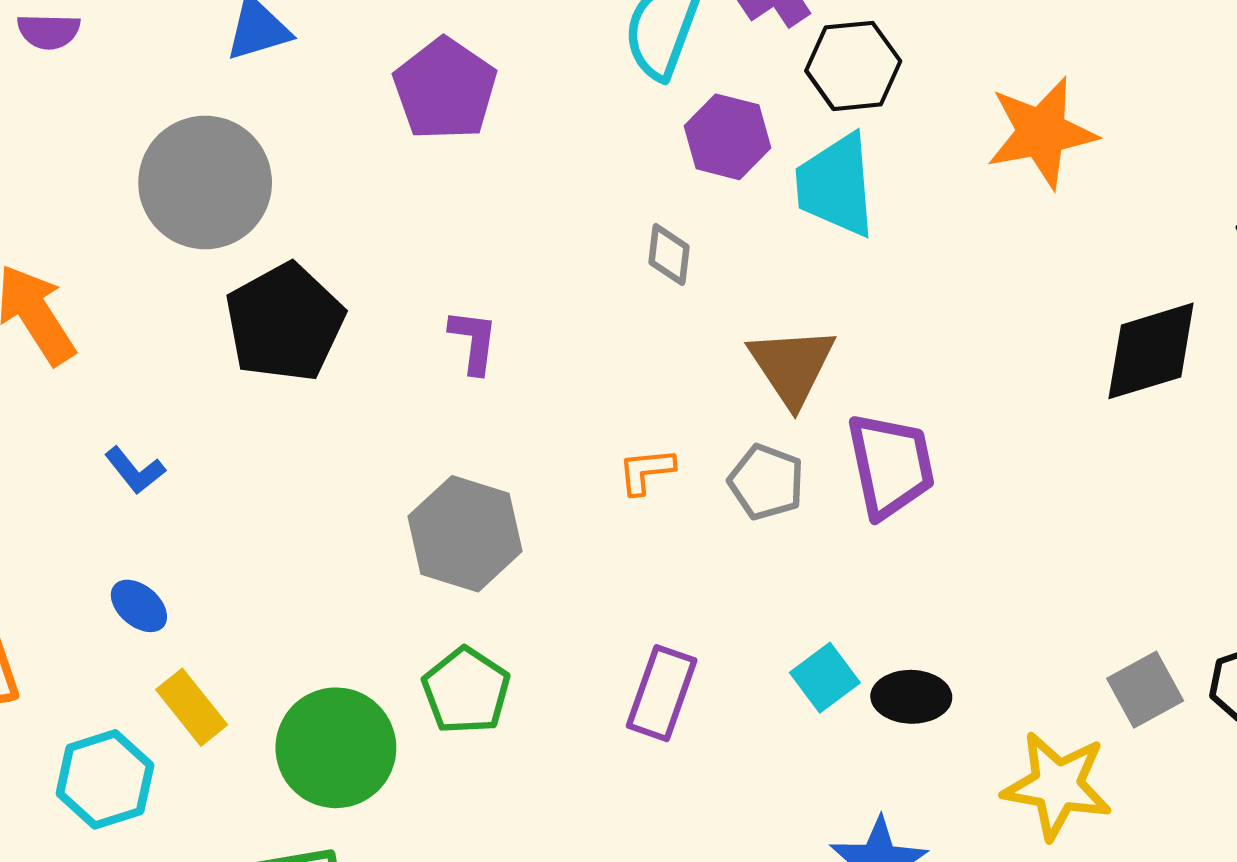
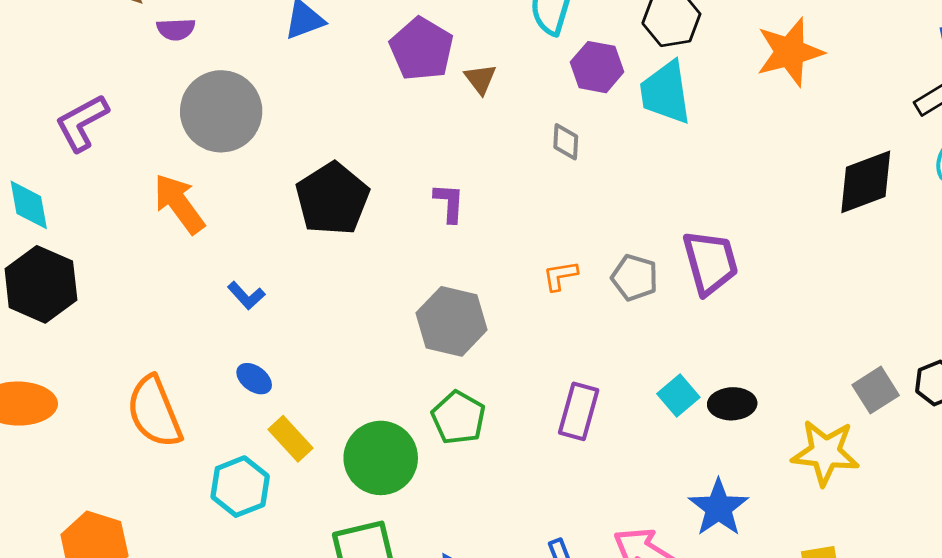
gray circle: (205, 182) -> (221, 111), moved
brown triangle: (792, 366) -> (480, 79), moved, size x0.6

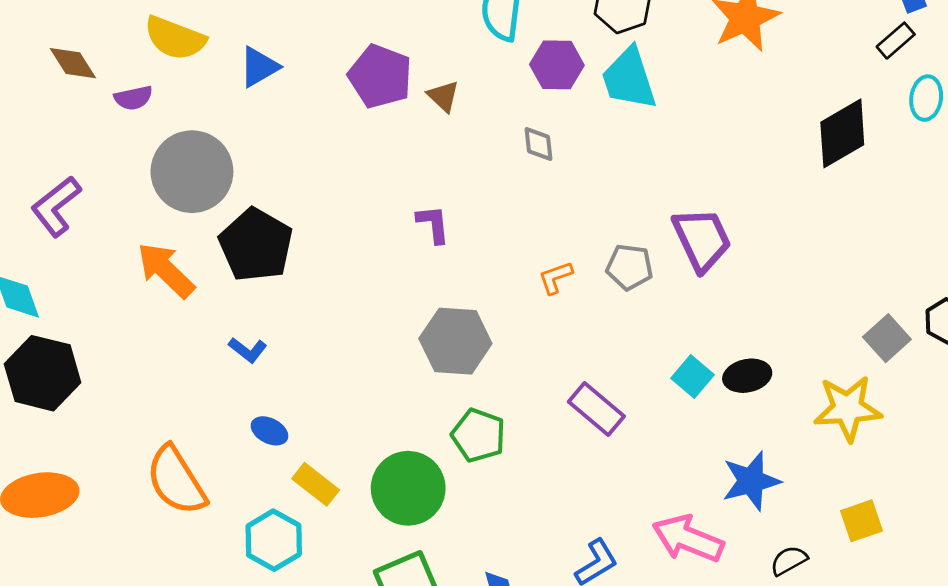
black pentagon: (332, 199) -> (256, 245), moved
purple rectangle: (579, 411) -> (596, 409), turned -56
blue star: (719, 508) -> (751, 481), turned 30

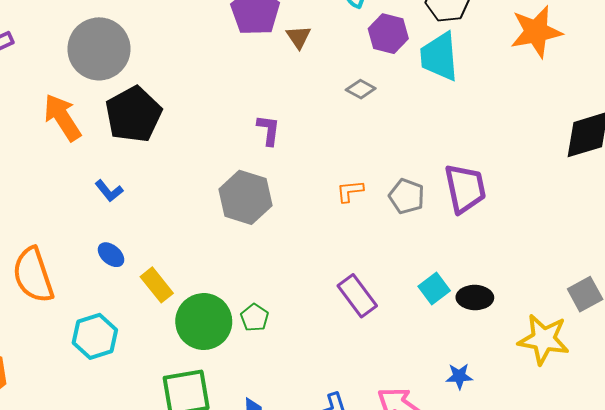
gray diamond: (538, 144) -> (361, 89), turned -68
gray hexagon: (455, 341) -> (245, 197), moved
green pentagon: (478, 435) -> (255, 318), moved, size x0.7
blue star: (751, 481) -> (459, 376), size x0.6
yellow rectangle: (316, 484) -> (157, 285), moved

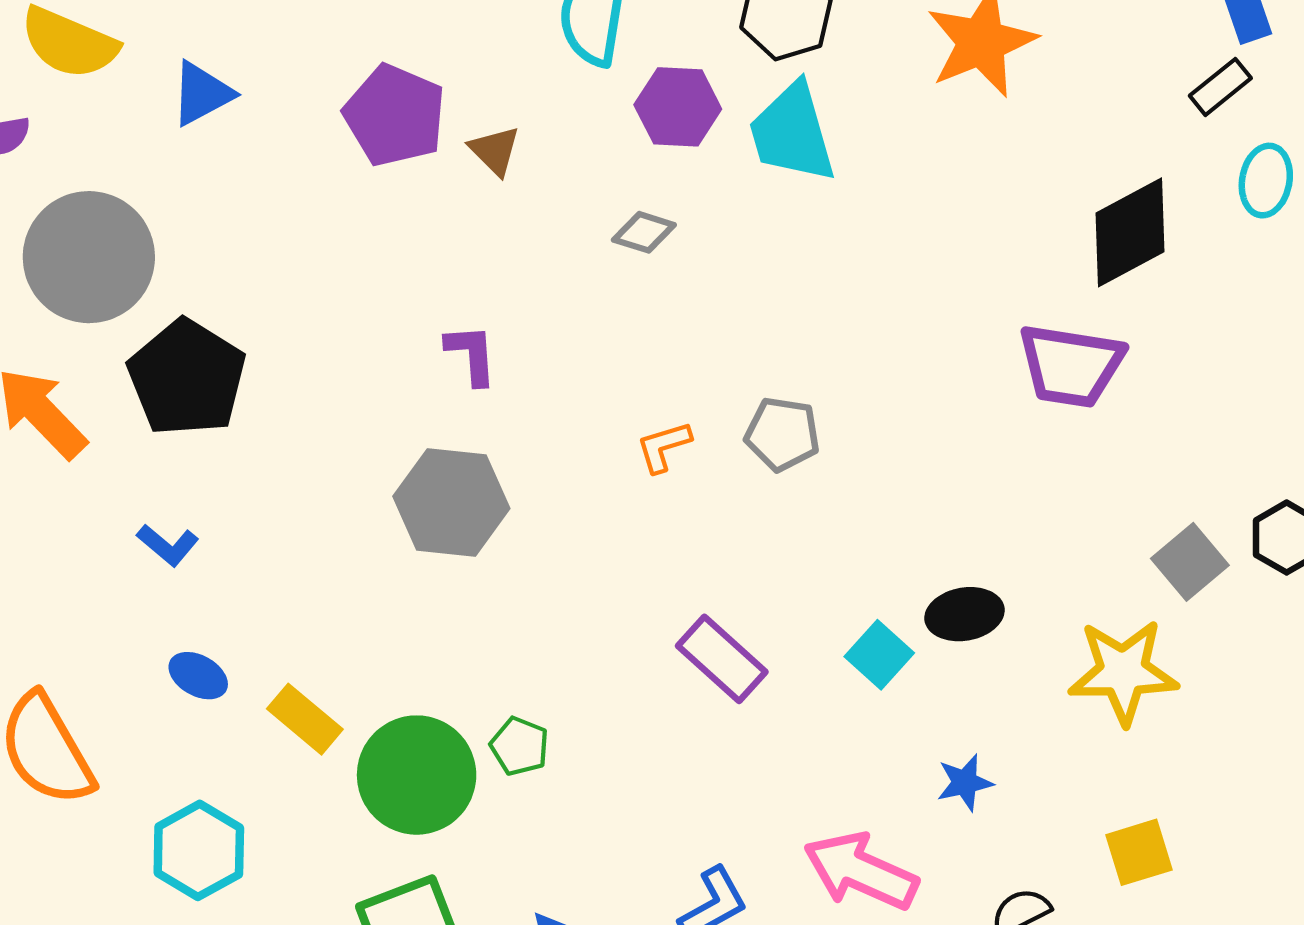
purple trapezoid: (465, 188) -> (1071, 366), moved, turned 122
cyan square: (434, 288) -> (879, 655), moved

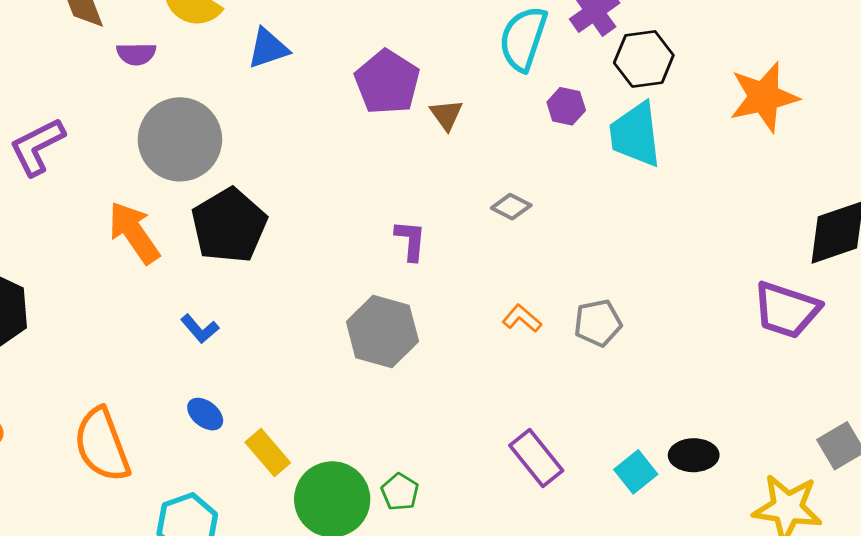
purple hexagon: (678, 107) -> (566, 106), size x0.7
gray diamond: (644, 232) -> (511, 207), moved
gray pentagon: (782, 434) -> (598, 323), turned -30
orange L-shape: (664, 447) -> (522, 318), turned 48

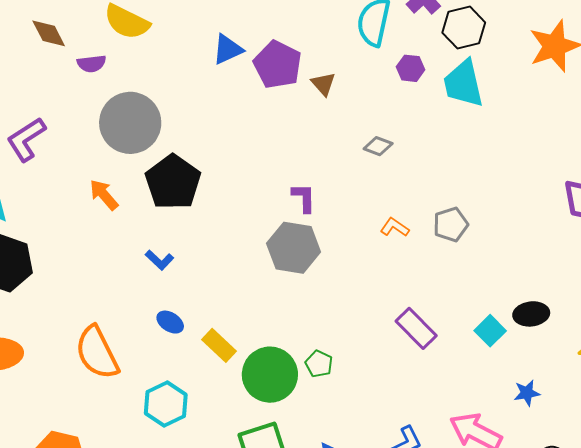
blue triangle: (268, 48) -> (228, 49), moved
orange arrow: (134, 233) -> (104, 195), size x0.7
purple L-shape: (410, 240) -> (304, 198), moved

